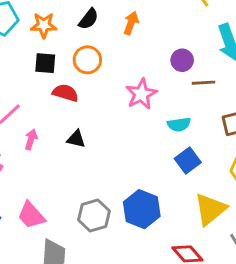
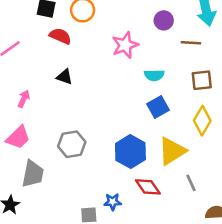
brown line: (203, 83) -> (191, 43), moved
pink arrow: (31, 139) -> (24, 99), moved
blue hexagon: (142, 209) -> (130, 151), moved
pink trapezoid: (31, 215) -> (18, 137), turned -100

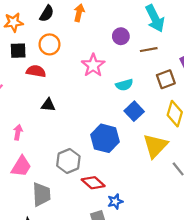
blue hexagon: (130, 151) -> (105, 138), moved
red diamond: (148, 187) -> (93, 183), moved

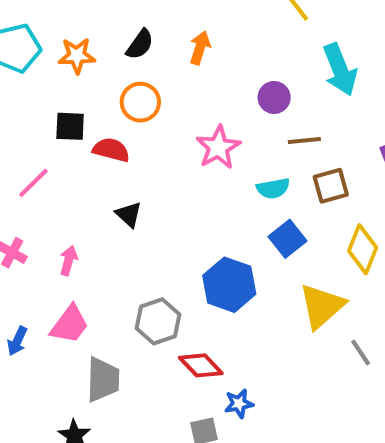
brown line: (149, 50) -> (304, 140), moved
black square: (18, 51) -> (70, 126), moved
brown square: (166, 79) -> (331, 186), moved
black triangle: (48, 105) -> (129, 214), turned 32

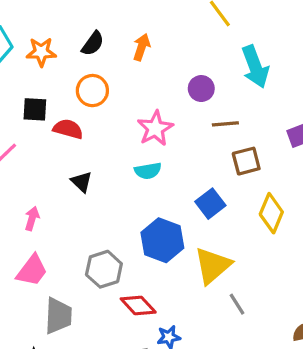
cyan semicircle: (273, 188) -> (148, 171), moved
yellow triangle: (322, 306) -> (213, 266), moved
gray line: (361, 353) -> (237, 304), moved

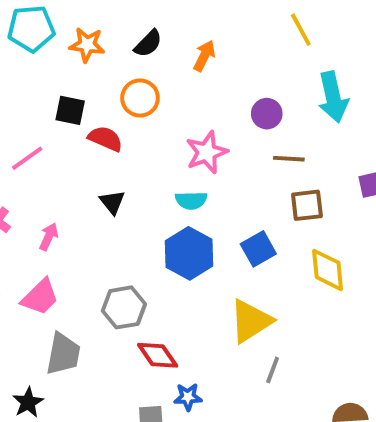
yellow diamond: (271, 213) -> (328, 270), turned -36
blue hexagon: (162, 240) -> (189, 253), moved
gray line: (237, 304) -> (273, 370), turned 45

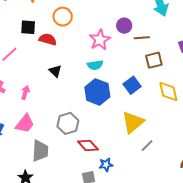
purple circle: (267, 114) -> (124, 26), moved
gray line: (273, 370) -> (147, 146), turned 32

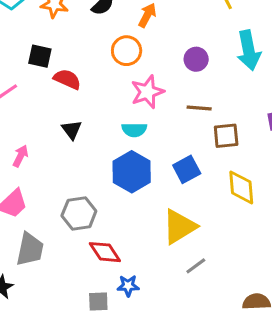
orange circle: (63, 17) -> (127, 51), moved
purple circle: (124, 26) -> (196, 59), moved
brown line: (142, 38) -> (199, 108), moved

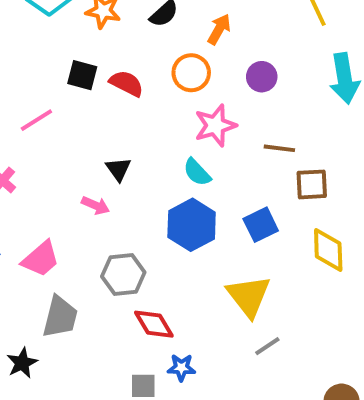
purple circle: (196, 59) -> (262, 77), moved
red semicircle: (67, 79) -> (127, 83), moved
cyan semicircle: (134, 130) -> (197, 172), turned 45
pink arrow: (20, 156) -> (96, 205), moved, turned 85
yellow triangle: (179, 227) -> (249, 296), turned -39

